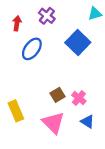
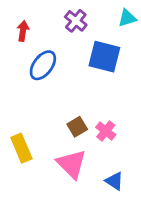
purple cross: (47, 16) -> (76, 21), moved
blue square: (78, 43) -> (104, 57), turned -30
blue triangle: (87, 122) -> (114, 181), moved

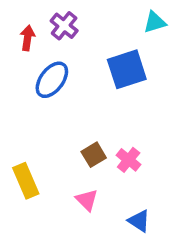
purple cross: (76, 21) -> (64, 26), moved
blue square: (104, 57) -> (127, 69), turned -32
pink triangle: (72, 164) -> (87, 200), size x0.6

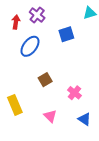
blue square: (127, 69) -> (66, 34), moved, size x0.7
brown square: (94, 155) -> (45, 80), moved
blue triangle: (139, 221) -> (85, 119), moved

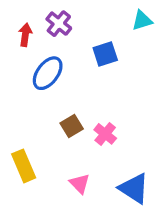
pink cross: (74, 93) -> (105, 134), moved
blue triangle: (85, 119) -> (134, 188), size x1.5

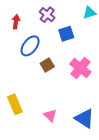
purple cross: (59, 24) -> (47, 15), moved
brown square: (72, 126) -> (47, 65), moved
pink cross: (105, 134) -> (80, 68), moved, size x1.5

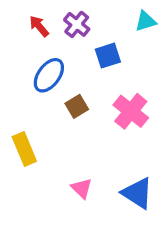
red arrow: (16, 22) -> (39, 26), moved, turned -48
yellow rectangle: (15, 104) -> (24, 149), moved

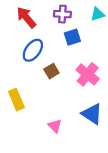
purple cross: (77, 24) -> (62, 14), moved, turned -35
red arrow: (39, 26) -> (26, 17), size x1.5
blue triangle: (137, 193) -> (92, 114), moved

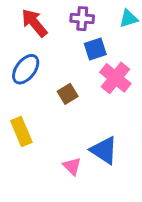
blue ellipse: (33, 50) -> (26, 69), moved
pink cross: (88, 74) -> (115, 78), moved
blue triangle: (92, 114) -> (104, 150), moved

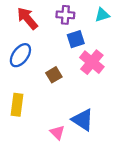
yellow rectangle: (21, 131) -> (17, 105), turned 30

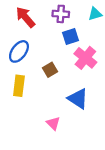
yellow rectangle: (17, 105) -> (19, 86), moved
blue triangle: (83, 120) -> (78, 99), moved

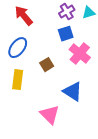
purple cross: (61, 14) -> (67, 12), moved, turned -35
pink triangle: (53, 123) -> (50, 115), size x1.5

